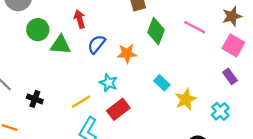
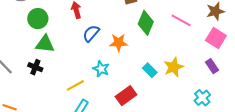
green triangle: (60, 45) -> (45, 44), moved
black cross: (35, 99) -> (35, 67), moved
yellow star: (186, 99) -> (174, 67), moved
red rectangle: (118, 109) -> (126, 96), moved

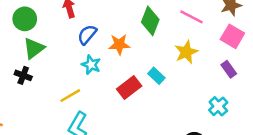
green triangle: (45, 44) -> (34, 48), turned -42
yellow star: (174, 67) -> (186, 52), moved
cyan star: (101, 69) -> (91, 65), moved
red rectangle: (126, 96) -> (129, 87), moved

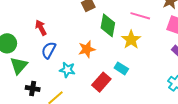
blue semicircle: (87, 35) -> (49, 50), moved
yellow star: (186, 52) -> (131, 40), moved
black cross: (23, 75) -> (33, 89), moved

